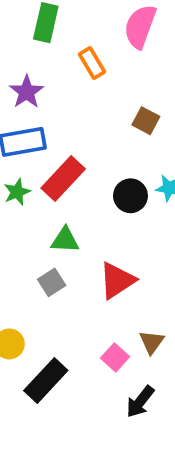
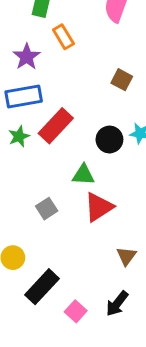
orange rectangle: (92, 63) -> (63, 37), moved
green triangle: (65, 240) -> (83, 175), moved
pink square: (115, 357) -> (76, 311), moved

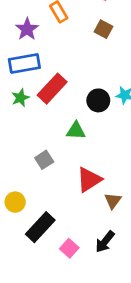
brown square: (122, 80) -> (104, 29), moved
red triangle: (99, 207) -> (89, 180), moved

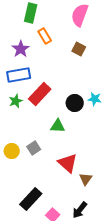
red triangle: (89, 180) -> (68, 163), turned -45
yellow circle: (15, 202) -> (12, 151), moved

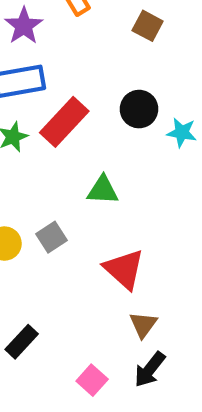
black circle: (75, 103) -> (139, 109), moved
brown triangle: (86, 179) -> (143, 325), moved
black rectangle: (31, 199) -> (22, 342), moved, size x0.7

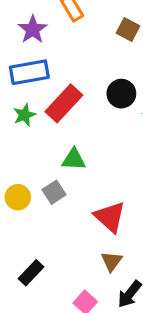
green triangle: (103, 190) -> (74, 159), moved
brown triangle: (143, 325) -> (112, 261), moved

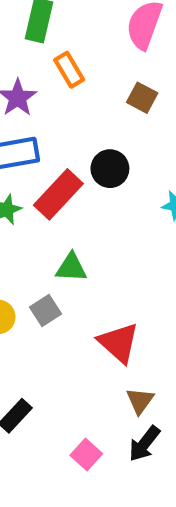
black circle: (121, 94) -> (110, 169), moved
brown triangle: (112, 261) -> (140, 401), moved

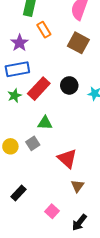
brown square: (142, 98) -> (78, 43), size x1.5
black circle: (110, 169) -> (69, 85), moved
black arrow: (144, 444) -> (79, 222), moved

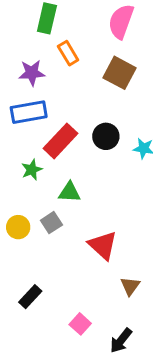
purple star: (20, 43) -> (32, 73), turned 30
green star: (14, 96) -> (32, 170), moved
brown triangle: (77, 186) -> (130, 286), moved

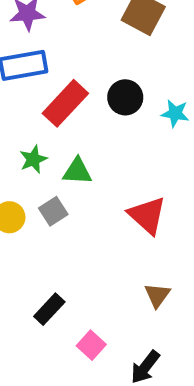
green star: (32, 170) -> (33, 159), moved
red triangle: (103, 245) -> (147, 215), moved
black rectangle: (30, 297) -> (49, 309), moved

